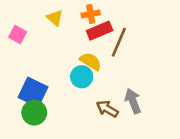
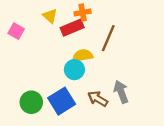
red rectangle: (100, 31) -> (72, 28), moved
yellow semicircle: (91, 61) -> (83, 56), turned -42
blue square: (33, 92) -> (62, 101), moved, turned 32

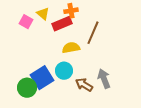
pink square: (16, 31) -> (26, 22), moved
cyan circle: (74, 70) -> (64, 71), moved
blue square: (62, 101) -> (42, 78), moved

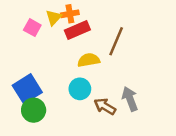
orange cross: (71, 11) -> (70, 14), moved
yellow triangle: (43, 14) -> (54, 18), turned 32
blue square: (42, 78) -> (27, 89), moved

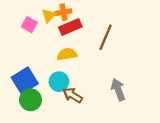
yellow semicircle: (89, 60) -> (67, 54), moved
cyan circle: (80, 89) -> (59, 82), moved
brown arrow: (105, 106) -> (73, 95), moved

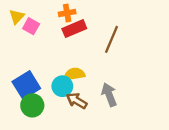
yellow triangle: (49, 16) -> (17, 17), moved
yellow semicircle: (67, 54) -> (74, 74), moved
gray arrow: (118, 90) -> (109, 95), moved

